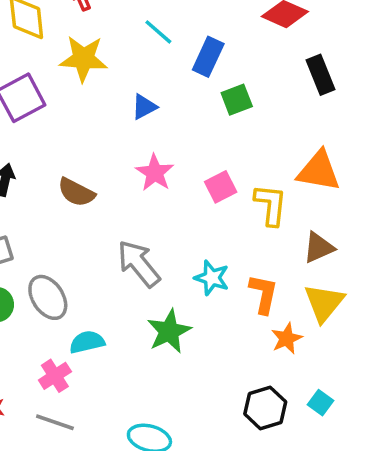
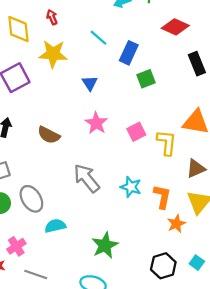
blue triangle: (144, 107) -> (90, 83), turned -35
green star: (169, 331) -> (105, 245), moved
pink cross: (55, 376) -> (16, 246), moved

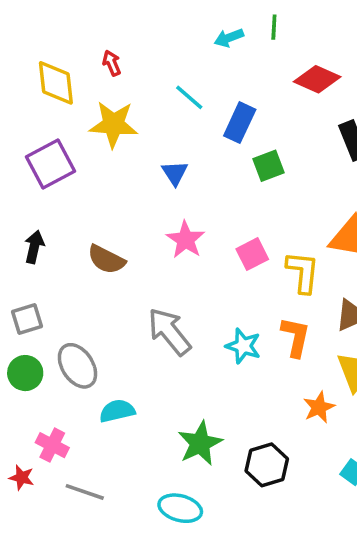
orange L-shape: (162, 197) -> (296, 337), moved
pink cross: (16, 246) -> (52, 445), turned -30
black hexagon: (163, 266) -> (267, 465), moved

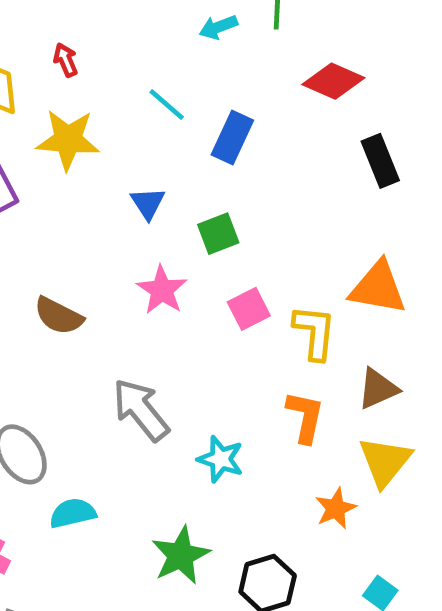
green square: (268, 166) -> (218, 234), moved
cyan star: (243, 346) -> (221, 459), moved

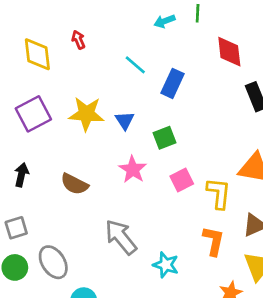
red diamond: (333, 81) -> (229, 52), turned 60
yellow star: (68, 140) -> (86, 114), moved

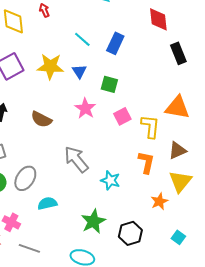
cyan line: (135, 65) -> (82, 39), moved
green square: (164, 138) -> (109, 84), turned 36
gray ellipse: (53, 262) -> (25, 178), turned 65

